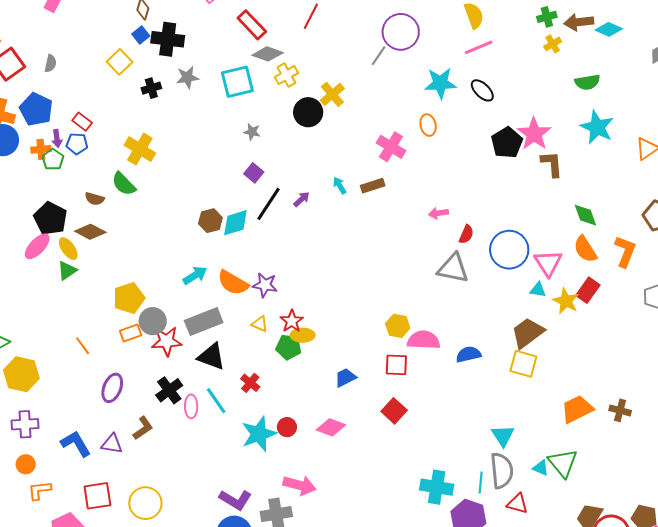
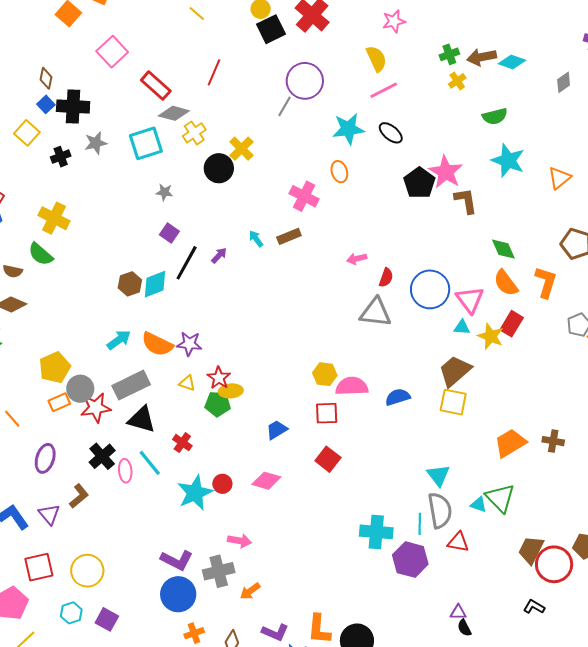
purple triangle: (112, 444) -> (49, 514), turned 45
pink arrow: (300, 485) -> (240, 541), size x0.7

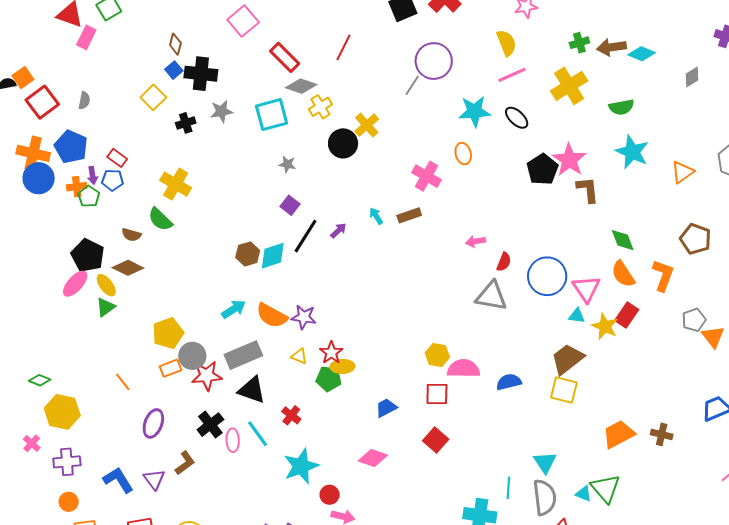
yellow cross: (457, 81) -> (569, 86), moved, size x2.0
red circle: (222, 484) -> (330, 495), moved
cyan line: (420, 524) -> (508, 488), moved

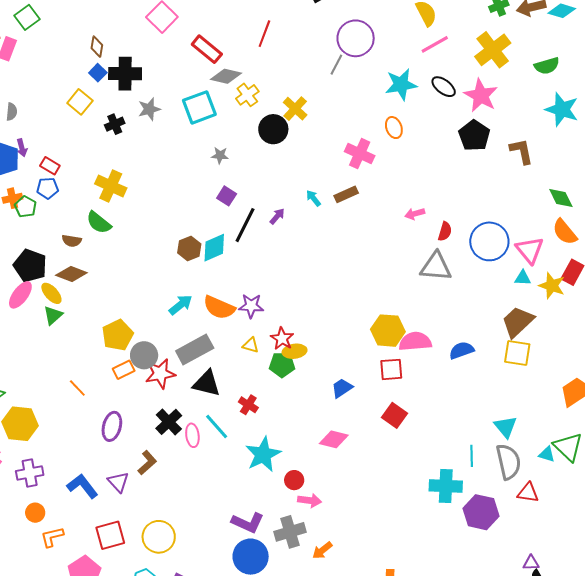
pink star: (569, 160) -> (481, 95), moved
purple arrow: (92, 175) -> (22, 148), moved
yellow hexagon: (437, 355) -> (388, 331), size x1.4

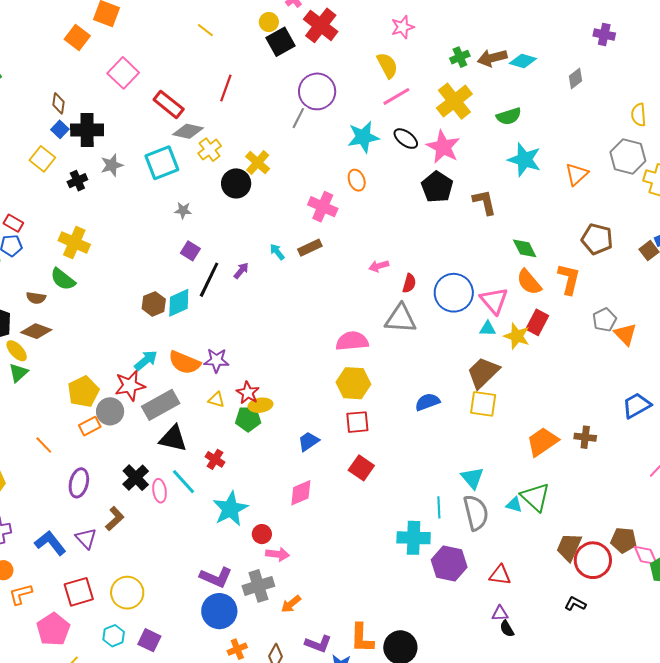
pink semicircle: (415, 341) -> (352, 341), moved
red star: (160, 374) -> (130, 386), moved
pink diamond: (334, 439) -> (301, 493), turned -36
red triangle: (528, 493) -> (500, 575), moved

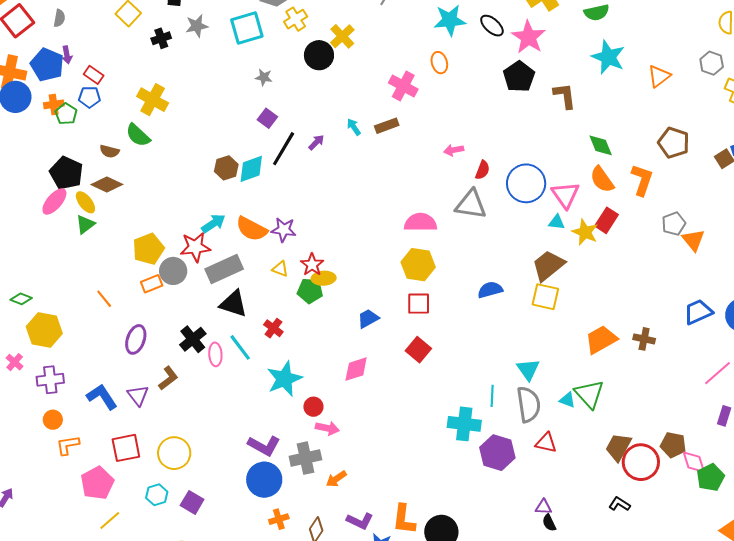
gray hexagon: (628, 156) -> (712, 63), size x0.7
red triangle: (500, 575) -> (546, 443), moved

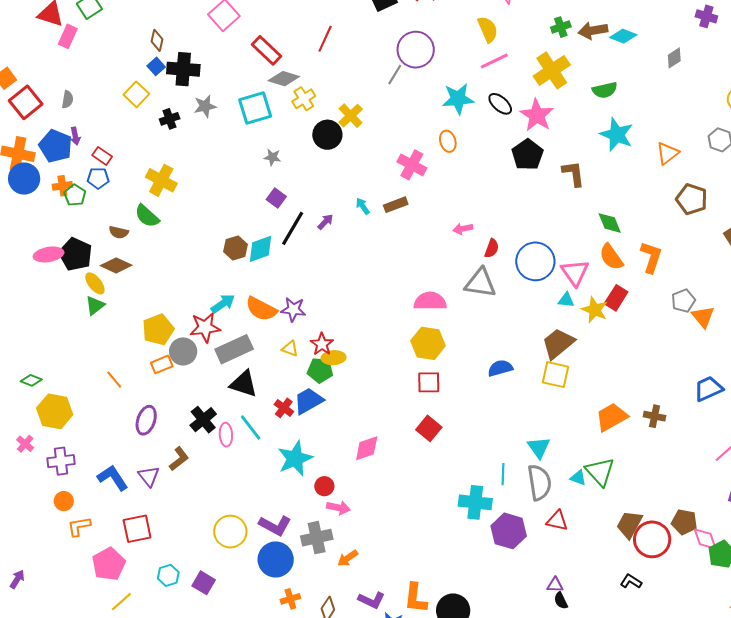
brown pentagon: (674, 143) -> (692, 199), moved
pink ellipse: (54, 201) -> (49, 254), moved, turned 40
blue trapezoid: (368, 319) -> (308, 401), moved, size x1.4
yellow circle: (174, 453) -> (230, 532), moved

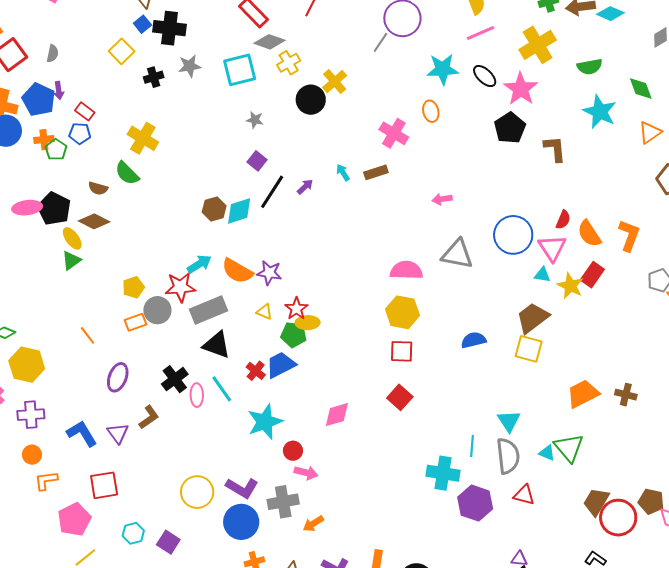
green diamond: (610, 223) -> (641, 88), moved
red semicircle: (492, 248) -> (563, 220), moved
yellow pentagon: (158, 330) -> (133, 287), size x0.7

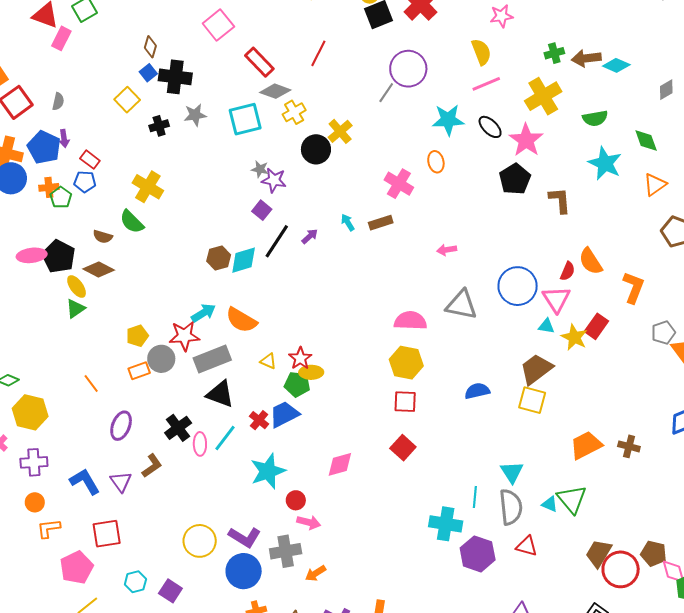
orange semicircle: (589, 234) -> (591, 261), moved
purple star: (269, 273) -> (274, 180), moved
cyan line: (222, 389) -> (225, 438), turned 72

